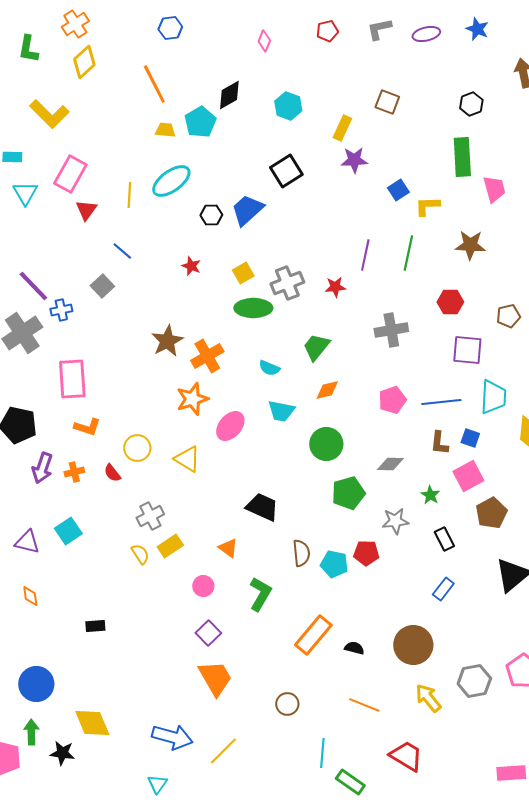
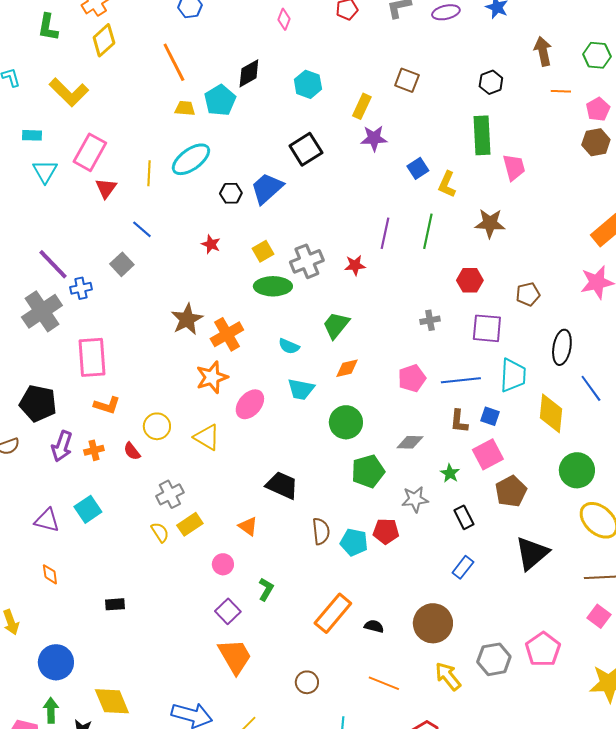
yellow L-shape: (427, 206) -> (447, 184), turned -64
gray cross: (391, 330) -> (430, 320), moved, size x0.6
green L-shape: (260, 594) -> (266, 589), moved, size x0.7

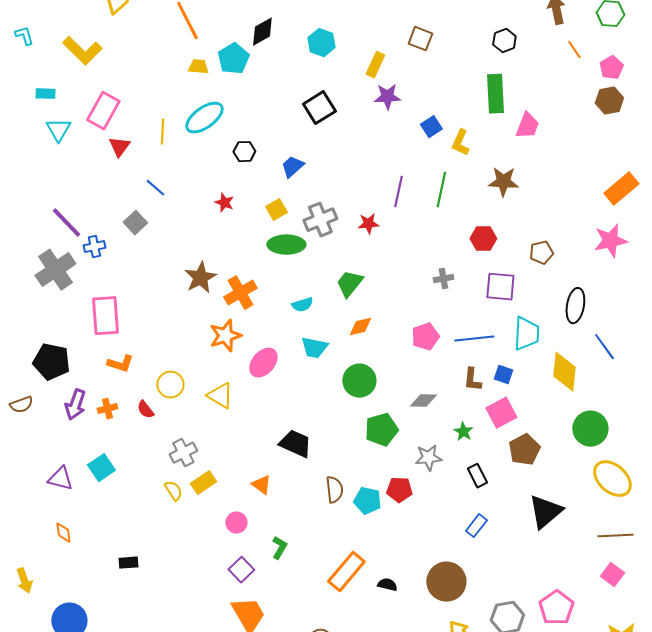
orange line: (561, 91) -> (574, 50), turned 54
pink trapezoid: (514, 167) -> (527, 126), turned 36
blue trapezoid: (267, 188) -> (292, 167), moved, size x0.7
cyan semicircle: (289, 346) -> (302, 305), turned -40

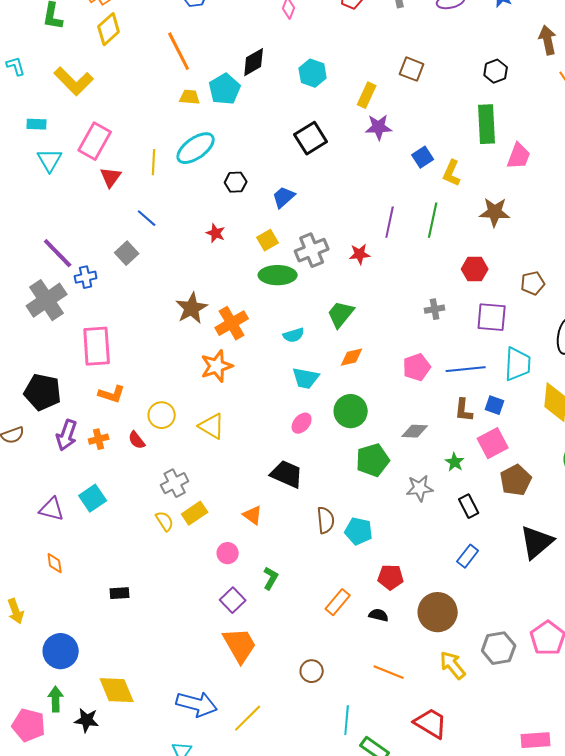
pink ellipse: (263, 363) -> (302, 423), moved, size x0.7
red pentagon: (399, 490) -> (391, 577), moved
orange rectangle: (346, 572) -> (338, 602), size x0.7

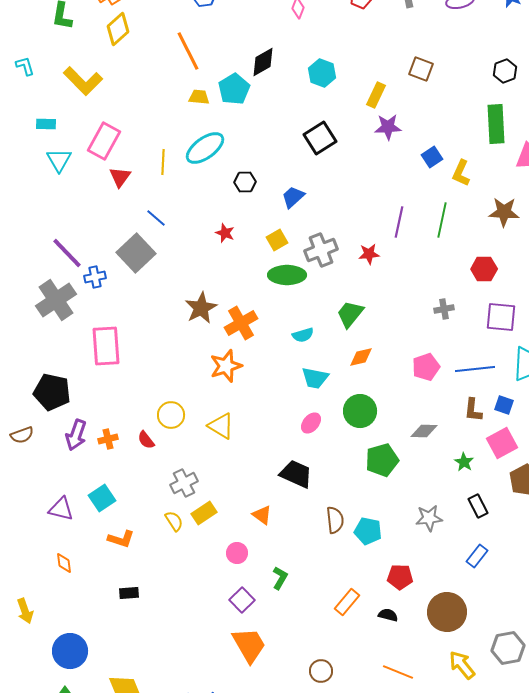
gray square: (127, 253) -> (136, 253), size x1.6
orange L-shape: (112, 394) -> (121, 539), moved
gray star: (420, 488) -> (429, 518), moved

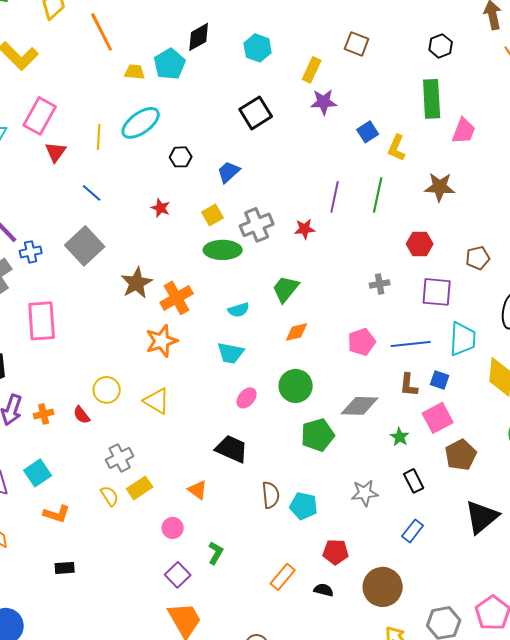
orange line: (188, 51) -> (102, 32), moved
gray square: (136, 253) -> (85, 246), moved
cyan trapezoid: (315, 378) -> (231, 353), moved
gray diamond: (424, 431) -> (360, 406), size x1.4

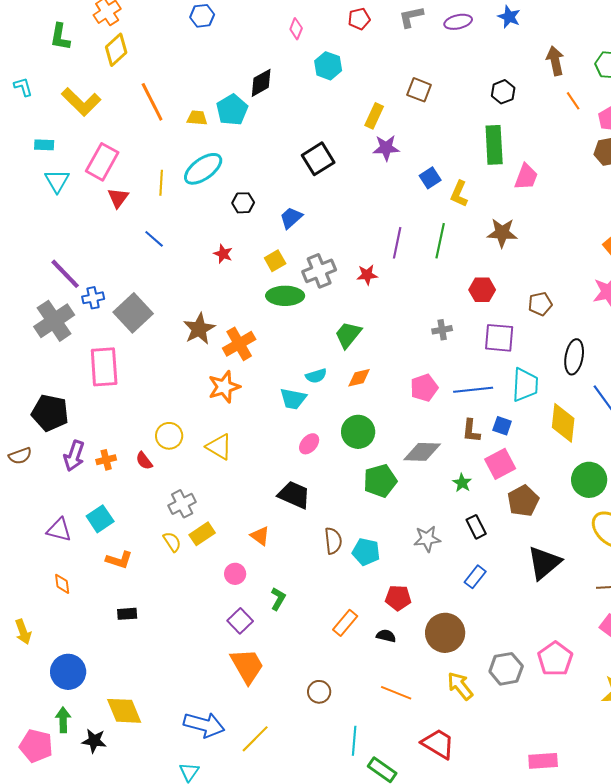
orange line: (102, 32) -> (152, 102), moved
cyan hexagon: (258, 48) -> (328, 66), moved
gray square: (85, 246) -> (133, 313), moved
cyan semicircle: (239, 310) -> (316, 376), moved

